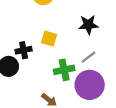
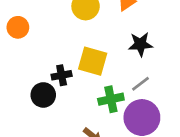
yellow square: (49, 39) -> (93, 61), size x1.5

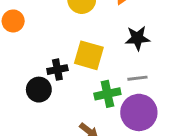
gray line: (141, 84) -> (137, 78), turned 30

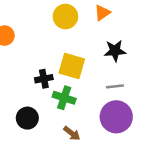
black circle: (39, 90) -> (27, 118), moved
green cross: (107, 94) -> (64, 98), moved, turned 30

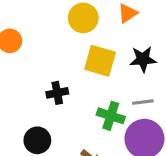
yellow square: (72, 66) -> (100, 61), moved
green cross: (64, 98) -> (111, 116), moved

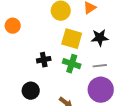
green cross: (111, 116) -> (72, 64), moved

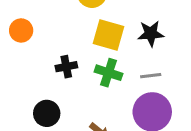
orange circle: (13, 26) -> (21, 30), moved

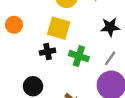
yellow square: (109, 35) -> (59, 28), moved
gray line: (151, 76) -> (110, 58), turned -48

